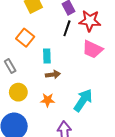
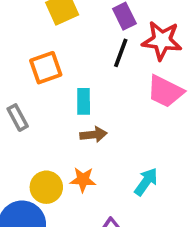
orange square: (25, 38) -> (46, 68), turned 30
yellow circle: (18, 92) -> (46, 187), moved
cyan arrow: (83, 100) -> (146, 182), size x0.7

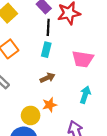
pink trapezoid: (165, 91) -> (83, 59), moved
cyan rectangle: (84, 101) -> (46, 50), moved, turned 32

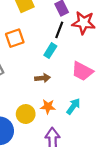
orange star: (50, 105) -> (48, 107), moved
yellow circle: (31, 115) -> (26, 114), moved

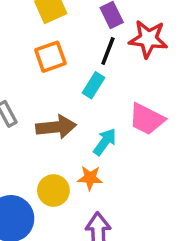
orange square: (15, 38) -> (50, 57), moved
brown arrow: (43, 78) -> (56, 127), moved, size x1.5
cyan arrow: (73, 106) -> (105, 142), moved

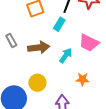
orange star: (90, 178) -> (82, 79), moved

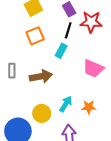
gray rectangle: (11, 40) -> (12, 71), turned 32
cyan arrow: (66, 56) -> (66, 104), moved

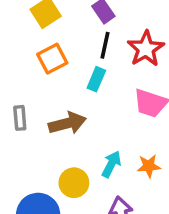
red star: (91, 22) -> (146, 49), moved, turned -30

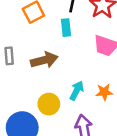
cyan rectangle: (96, 79) -> (66, 28), turned -30

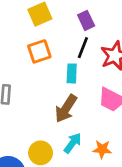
brown arrow: (44, 60) -> (66, 109), moved, turned 128

